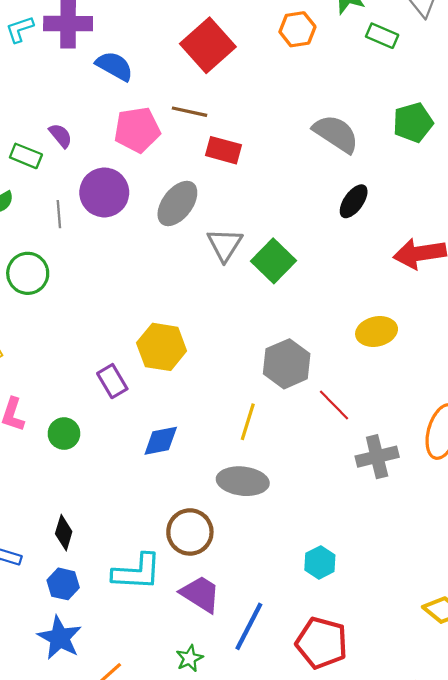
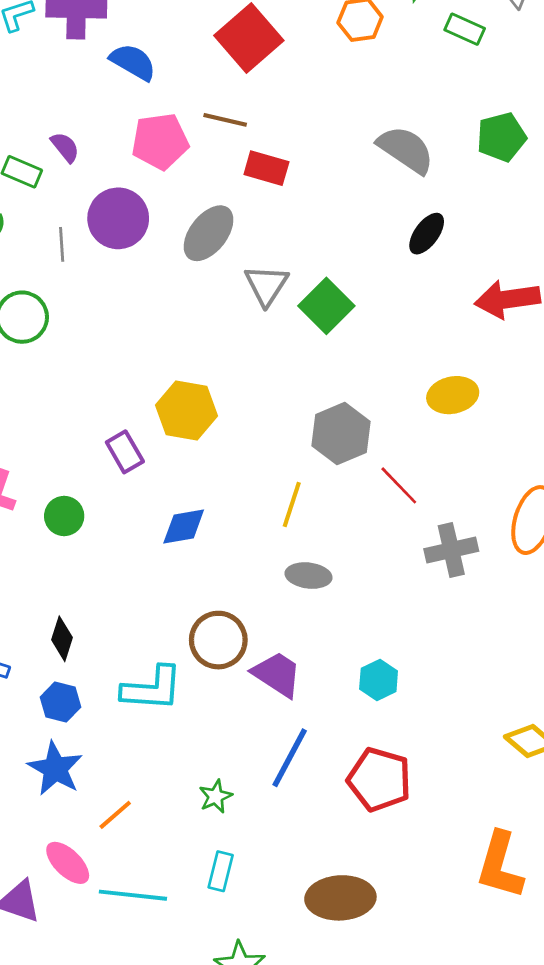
gray ellipse: (243, 481) -> (309, 576), moved, size x0.7
purple trapezoid: (200, 594) -> (277, 674), moved

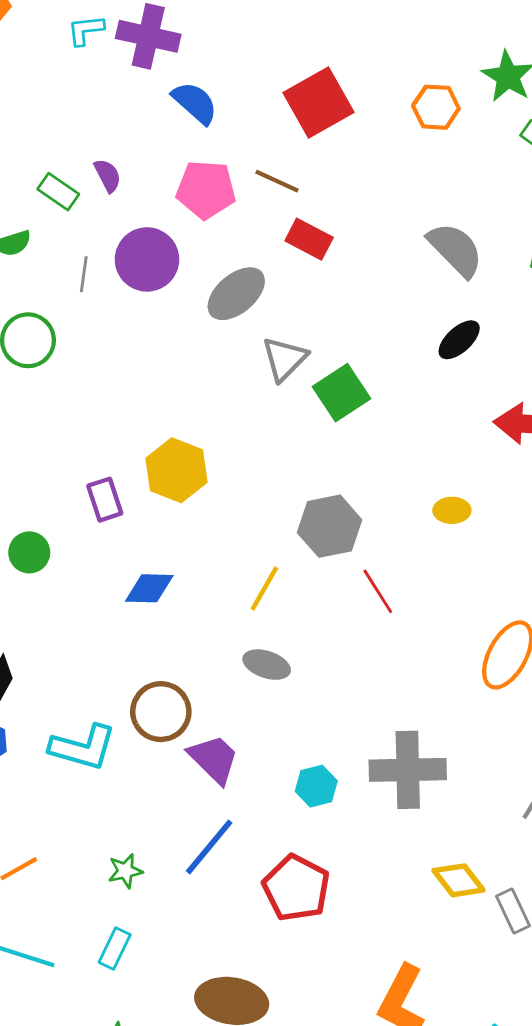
yellow ellipse: (453, 395) -> (452, 510), size x0.7
gray cross: (451, 550) -> (408, 770), moved, size x1.4

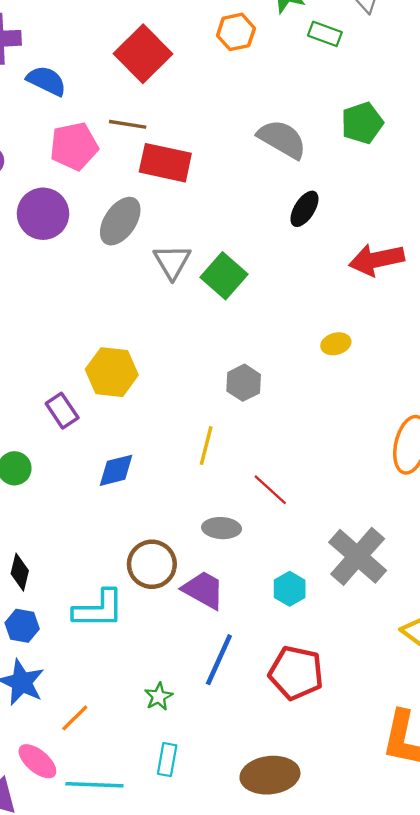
red rectangle: (309, 239) -> (165, 163), size x1.4
gray hexagon: (330, 526) -> (244, 383), size x0.7
red line: (378, 591) -> (270, 490), moved
gray ellipse: (267, 665) -> (222, 528), moved
gray cross: (408, 770) -> (358, 556), turned -32

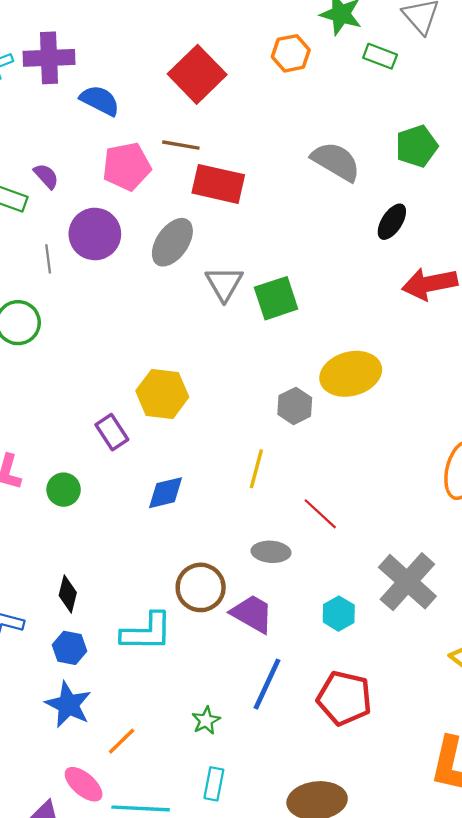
black ellipse: (304, 209) -> (392, 222), moved
green square: (224, 276) -> (276, 298), turned 30
yellow ellipse: (336, 344) -> (351, 374), moved, size x2.0

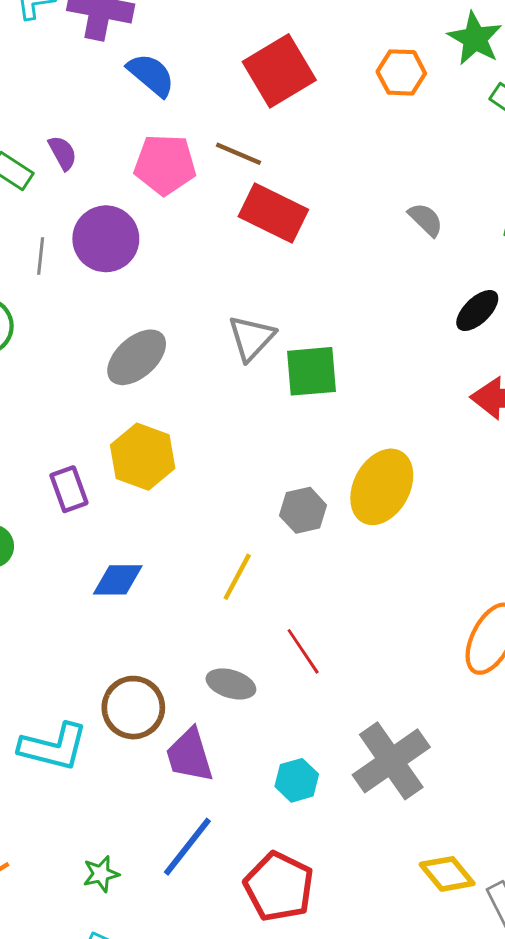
gray semicircle: (336, 161) -> (426, 220), size x0.6
gray ellipse: (172, 242) -> (137, 357), moved
yellow ellipse: (351, 374) -> (382, 487), turned -60
purple trapezoid: (252, 614) -> (190, 755), turned -150

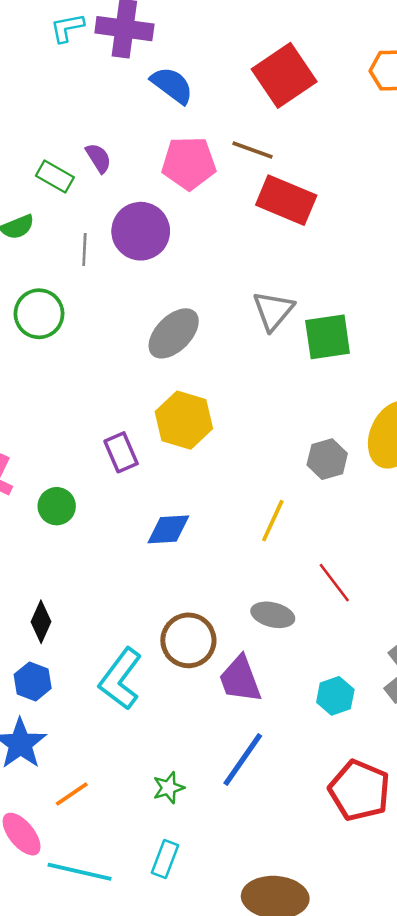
cyan L-shape: (53, 747) -> (120, 679), turned 116
red pentagon: (279, 887) -> (359, 790), moved

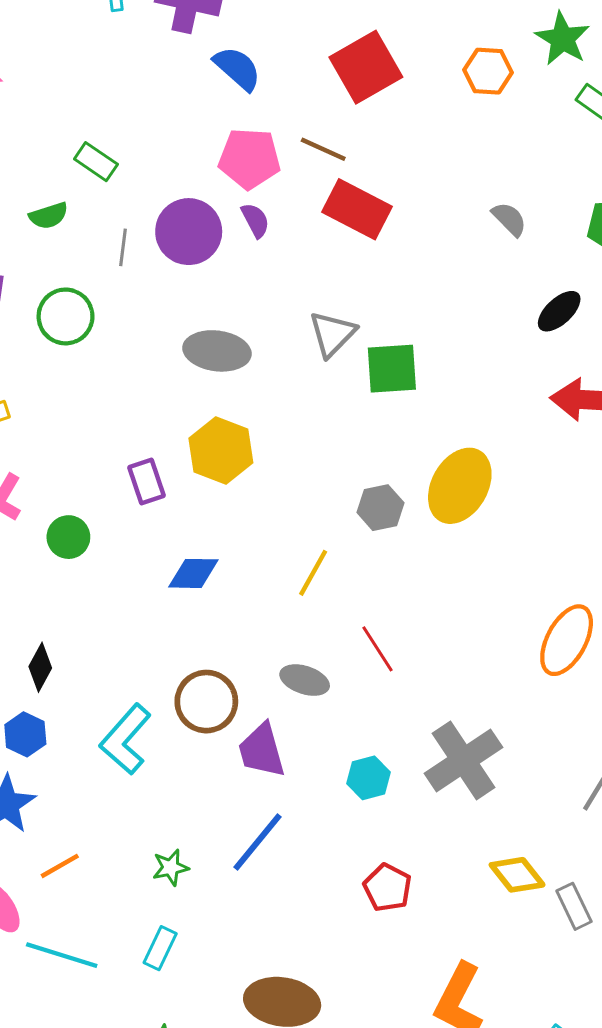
purple semicircle: (98, 158) -> (255, 220), moved
gray ellipse: (174, 333) -> (217, 351), turned 48
red pentagon: (359, 790) -> (387, 888), size x0.7

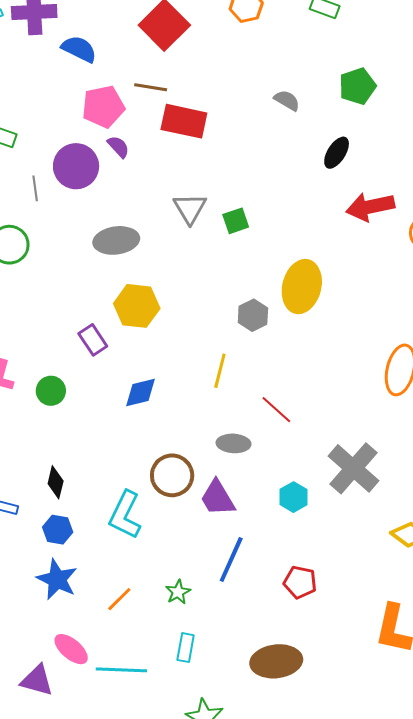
green square: (392, 369) -> (236, 221), size x0.7
orange line: (60, 866) -> (119, 599), moved
red pentagon: (387, 888) -> (300, 582), moved

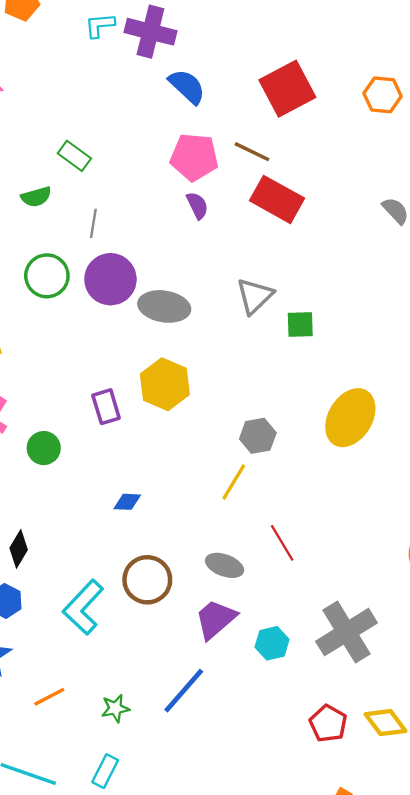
purple circle: (76, 166) -> (110, 279), moved
gray hexagon: (253, 315) -> (258, 436), moved
blue diamond: (140, 393) -> (127, 502), moved, size x0.7
purple trapezoid: (218, 498) -> (216, 619), moved, turned 63
red pentagon: (300, 582) -> (328, 723), moved

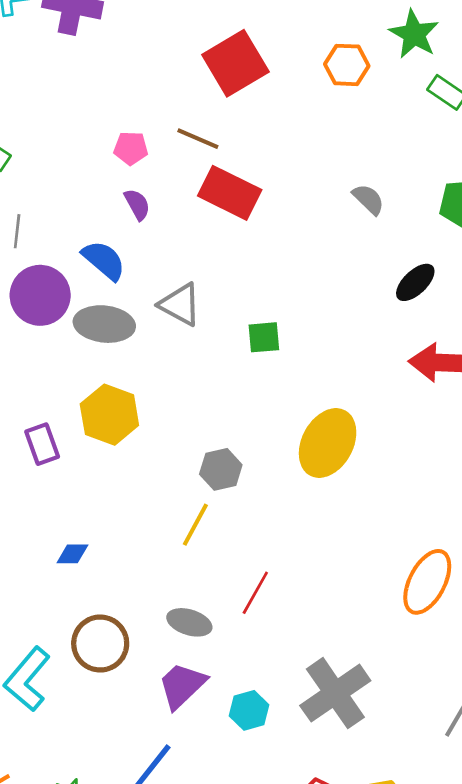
blue semicircle: (187, 86) -> (104, 260), moved
pink pentagon: (194, 157) -> (131, 148), size x0.6
gray triangle: (255, 296) -> (180, 305), moved, turned -45
red line: (282, 543) -> (255, 593), turned 63

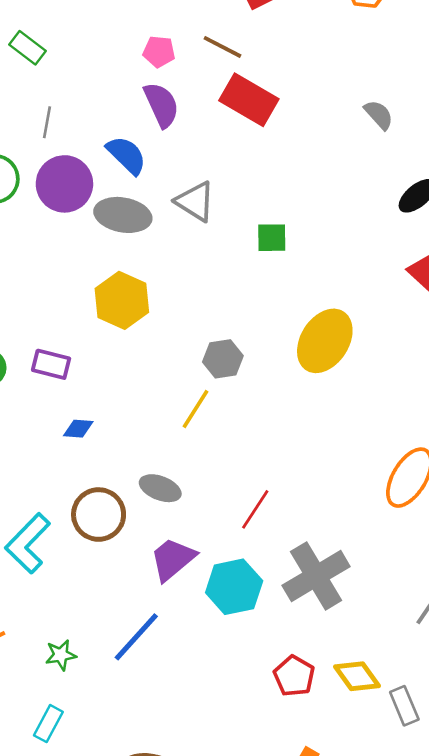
purple semicircle: (137, 204) -> (161, 105), size x1.5
purple rectangle: (42, 444) -> (51, 364), moved, turned -60
red line: (255, 593) -> (255, 509), moved
gray ellipse: (189, 622) -> (160, 488), moved
cyan hexagon: (249, 710) -> (234, 587), size x1.5

